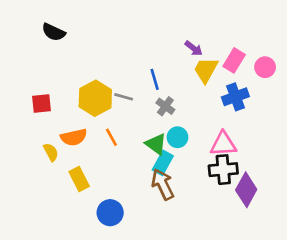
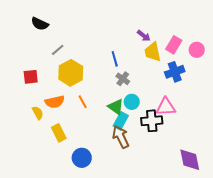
yellow trapezoid: (206, 70) -> (153, 52), turned -40
gray line: (124, 97) -> (58, 50), moved, turned -56
black cross: (223, 170) -> (152, 121), moved
purple diamond: (246, 190) -> (190, 160), moved, turned -40

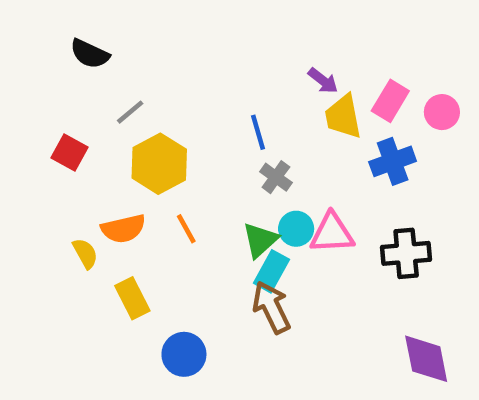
red square: (31, 77) -> (70, 152), moved, turned 35
green triangle: (116, 107) -> (260, 240), turned 42
pink triangle: (166, 107) -> (332, 233), moved
black cross: (152, 121) -> (406, 253), moved

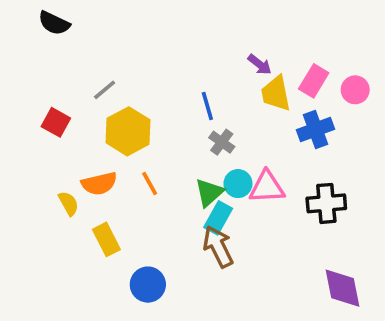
black semicircle: (90, 54) -> (54, 23), moved

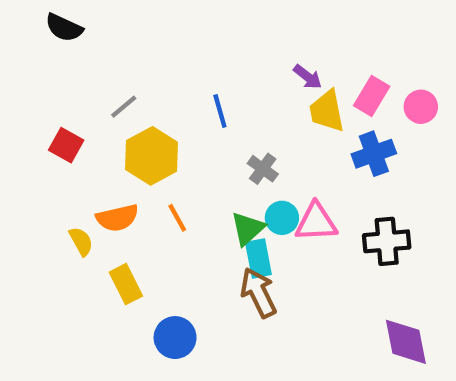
blue line: (207, 106) -> (220, 111), moved
cyan rectangle: (218, 218) -> (258, 258), turned -40

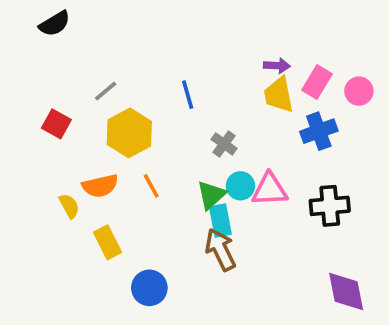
black semicircle: (64, 28) -> (55, 24), turned -56
purple arrow: (308, 77) -> (277, 66), moved, turned -35

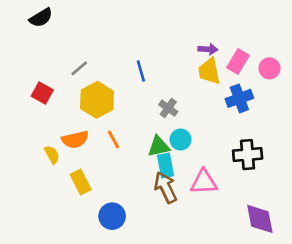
pink triangle: (270, 189) -> (204, 182), moved
green triangle: (211, 195) -> (159, 146), turned 30

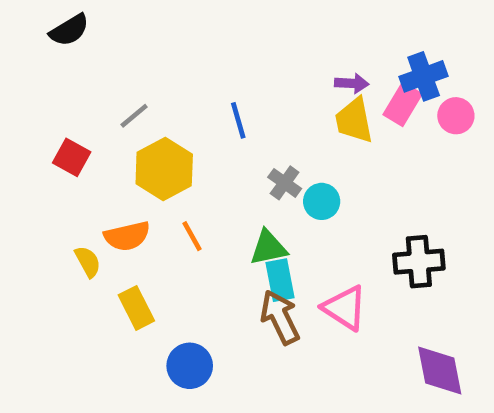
blue cross: (239, 98) -> (424, 76), moved
cyan circle: (181, 140) -> (322, 201), moved
pink triangle: (204, 182) -> (345, 308), turned 36

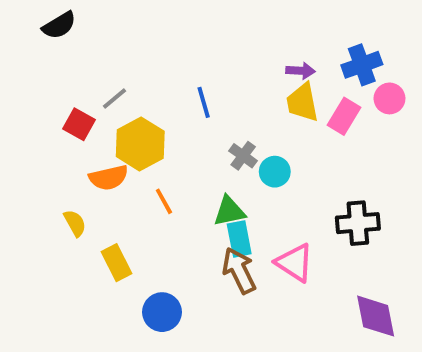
pink rectangle: (403, 104) -> (344, 116), moved
red square: (72, 157) -> (79, 124), moved
orange semicircle: (127, 236) -> (109, 178), moved

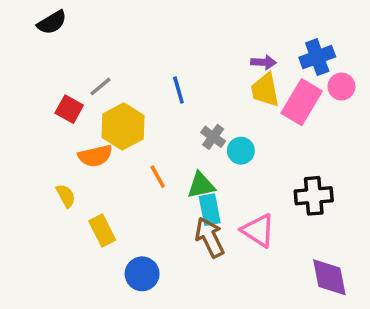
pink rectangle: (344, 116) -> (302, 102), size x1.4
orange line: (164, 201) -> (158, 177), moved

